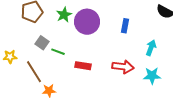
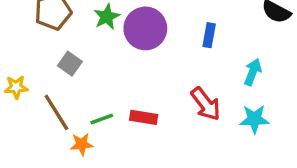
green line: (58, 52) -> (102, 119), moved, turned -40
red rectangle: (83, 66) -> (144, 117), moved
red arrow: (123, 67) -> (206, 104), turned 45

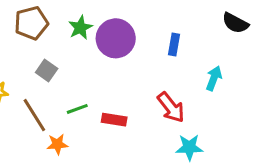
green line: (102, 119) -> (77, 109), moved
cyan star: (254, 119) -> (189, 147), moved

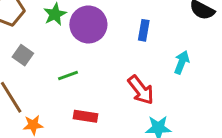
green line: (77, 109) -> (68, 75), moved
red rectangle: (114, 120) -> (85, 116), moved

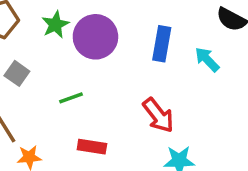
blue rectangle: (144, 30) -> (162, 44), size x1.4
cyan arrow: (182, 62) -> (207, 59), moved, turned -65

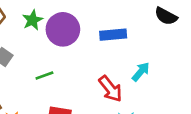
blue rectangle: (162, 44) -> (113, 35), turned 75
cyan arrow: (207, 59) -> (141, 72), moved, turned 84

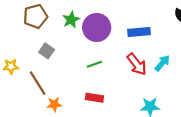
green line: (44, 76) -> (94, 64), moved
red arrow: (110, 89) -> (137, 64), moved

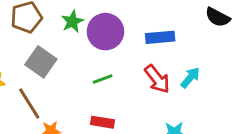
gray square: (47, 51) -> (41, 62), size x1.5

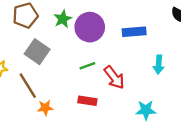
cyan arrow: (190, 78) -> (159, 65), turned 144
red arrow: (157, 79) -> (114, 77), moved

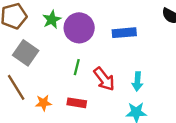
cyan arrow: (159, 65) -> (137, 81), moved
green line: (87, 66) -> (77, 67), turned -56
orange star: (45, 108) -> (43, 103), moved

